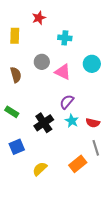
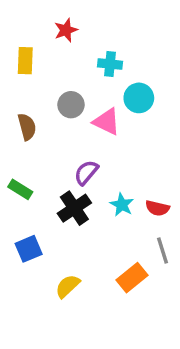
cyan circle: (92, 64) -> (139, 98), moved
purple semicircle: (67, 102) -> (86, 173), moved

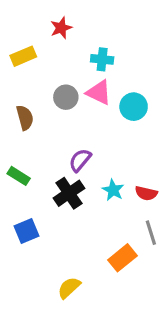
yellow rectangle: (25, 61) -> (23, 56), turned 65
cyan circle: (139, 98) -> (134, 107), moved
pink triangle: (107, 122) -> (99, 92), moved
yellow semicircle: (68, 286) -> (69, 288), moved

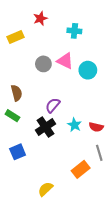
cyan cross: (102, 59) -> (74, 31), moved
brown semicircle: (25, 118) -> (17, 93), moved

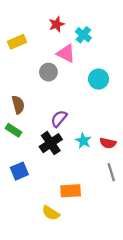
red star: (40, 18) -> (57, 24), moved
cyan cross: (74, 31) -> (83, 35), turned 32
pink triangle: (65, 61) -> (66, 53), moved
orange rectangle: (81, 169) -> (71, 191), moved, turned 36
yellow semicircle: (45, 189) -> (51, 213), turned -105

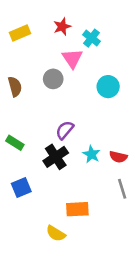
yellow rectangle: (17, 42) -> (20, 33), moved
pink triangle: (66, 53) -> (72, 58), turned 30
brown semicircle: (18, 105) -> (15, 87), moved

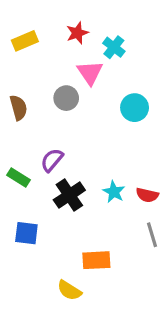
purple semicircle: (65, 130) -> (52, 160), moved
blue square: (21, 187) -> (26, 233), turned 30

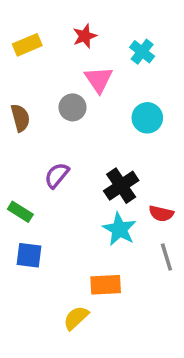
cyan cross: (114, 47) -> (142, 52), moved
green rectangle: (19, 178) -> (20, 212), moved
cyan star: (114, 192) -> (119, 229), moved, size x1.4
black cross: (69, 195) -> (121, 186), moved
yellow semicircle: (69, 290) -> (76, 318), turned 105

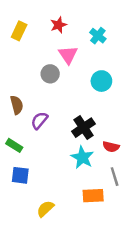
yellow rectangle: (27, 45) -> (19, 31), turned -42
brown semicircle: (20, 118) -> (17, 105), moved
orange rectangle: (106, 285) -> (93, 196), moved
yellow semicircle: (76, 318) -> (45, 209), moved

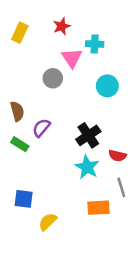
cyan cross: (98, 36) -> (95, 44), moved, turned -35
green rectangle: (14, 145) -> (20, 144), moved
blue square: (20, 175) -> (24, 199), moved

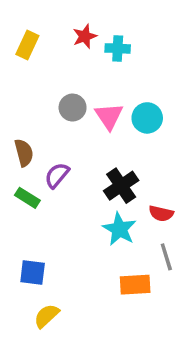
cyan cross: (95, 44) -> (118, 48), moved
pink triangle: (72, 58) -> (109, 116), moved
yellow semicircle: (48, 222) -> (46, 316), moved

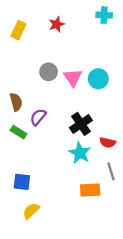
cyan cross: (118, 48) -> (104, 15), moved

